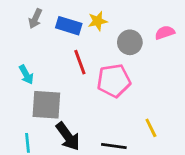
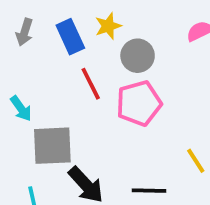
blue rectangle: (69, 26) -> (70, 37), turned 55
gray circle: (130, 42) -> (138, 56), moved

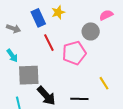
gray arrow: (24, 32) -> (14, 29), moved, turned -88
gray circle: (138, 56) -> (91, 31), moved

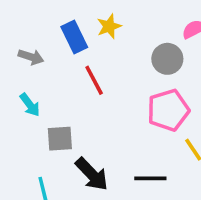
pink pentagon: (74, 53) -> (168, 110), moved
gray square: (29, 75) -> (60, 139), size x0.7

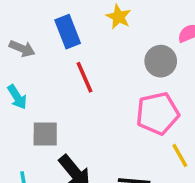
yellow star: (109, 26) -> (119, 17), moved, turned -30

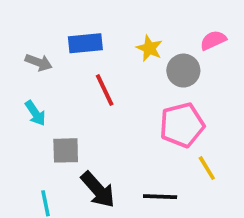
yellow star: (119, 17) -> (149, 48), moved
blue rectangle: (68, 32) -> (85, 43), turned -72

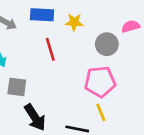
yellow star: (149, 48) -> (74, 22), moved, turned -30
yellow line: (207, 168) -> (101, 112), moved

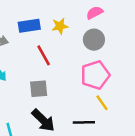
pink semicircle: (131, 26) -> (95, 13), moved
gray square: (17, 87) -> (39, 89), moved

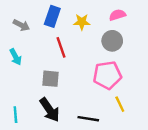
blue rectangle: (29, 26) -> (52, 16), turned -72
yellow line: (102, 103) -> (120, 104), moved

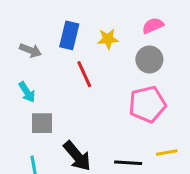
gray square: (51, 79) -> (42, 123), moved
yellow line: (120, 104) -> (167, 152), moved, turned -70

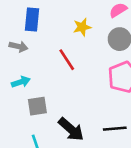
blue rectangle: (69, 35) -> (32, 19), moved
cyan arrow: (27, 92) -> (21, 82), turned -66

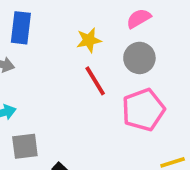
red line: (67, 60) -> (95, 81), moved

